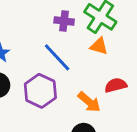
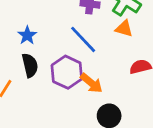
orange arrow: (89, 102) -> (91, 83), moved

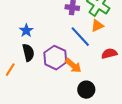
orange triangle: (124, 29) -> (97, 26), turned -40
blue line: (83, 39) -> (80, 37), moved

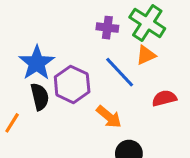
blue star: (26, 31) -> (37, 63), size x1.6
purple hexagon: (55, 58) -> (72, 84), moved

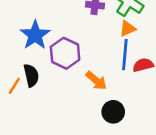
blue line: (120, 72) -> (125, 55), moved, turned 48
black semicircle: (40, 97) -> (31, 75), moved

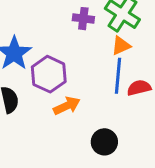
orange arrow: (96, 81) -> (67, 106), moved, turned -65

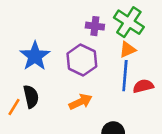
purple hexagon: (49, 74) -> (82, 60), moved

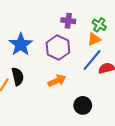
green cross: (129, 22) -> (99, 25), moved, size x0.6
blue line: (125, 76) -> (92, 60), turned 35

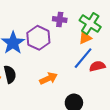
green cross: (99, 25) -> (90, 24), size x1.5
purple hexagon: (58, 48) -> (38, 38), moved

